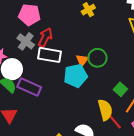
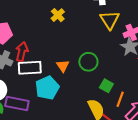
green circle: (97, 58) -> (88, 62), moved
cyan pentagon: (76, 76) -> (47, 88), moved

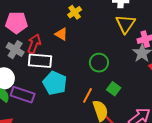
orange triangle: (63, 66) -> (61, 34), moved, turned -32
cyan pentagon: (47, 88) -> (55, 83), turned -30
orange line: (120, 99) -> (88, 95), moved

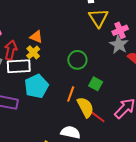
yellow cross: (75, 12) -> (33, 52), moved
cyan pentagon: (55, 83) -> (36, 86), turned 30

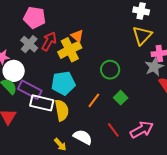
yellow cross: (33, 52) -> (70, 50), size x1.6
white rectangle: (19, 66) -> (42, 103), moved
yellow semicircle: (85, 107) -> (62, 110), moved

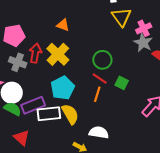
orange triangle: (77, 36) -> (63, 25), moved
purple rectangle: (30, 90) -> (33, 105), turned -30
red line: (113, 130) -> (100, 79), moved

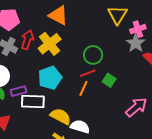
orange triangle: (63, 25) -> (58, 15), size x1.5
red line: (100, 79) -> (88, 73), turned -63
purple rectangle: (33, 105) -> (18, 91), size x0.7
yellow semicircle: (70, 114) -> (61, 116), moved, turned -40

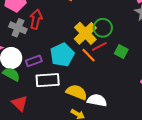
yellow cross: (50, 44) -> (85, 33), moved
orange line: (83, 88) -> (89, 55), moved, turned -63
purple rectangle: (18, 91) -> (34, 61), moved

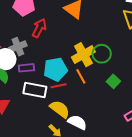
gray cross: (18, 28) -> (18, 47), moved, turned 30
red line: (99, 46) -> (58, 86), moved

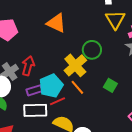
red arrow: (39, 28) -> (28, 66), moved
green circle: (102, 54) -> (92, 50), moved
purple rectangle: (26, 68) -> (34, 90), moved

